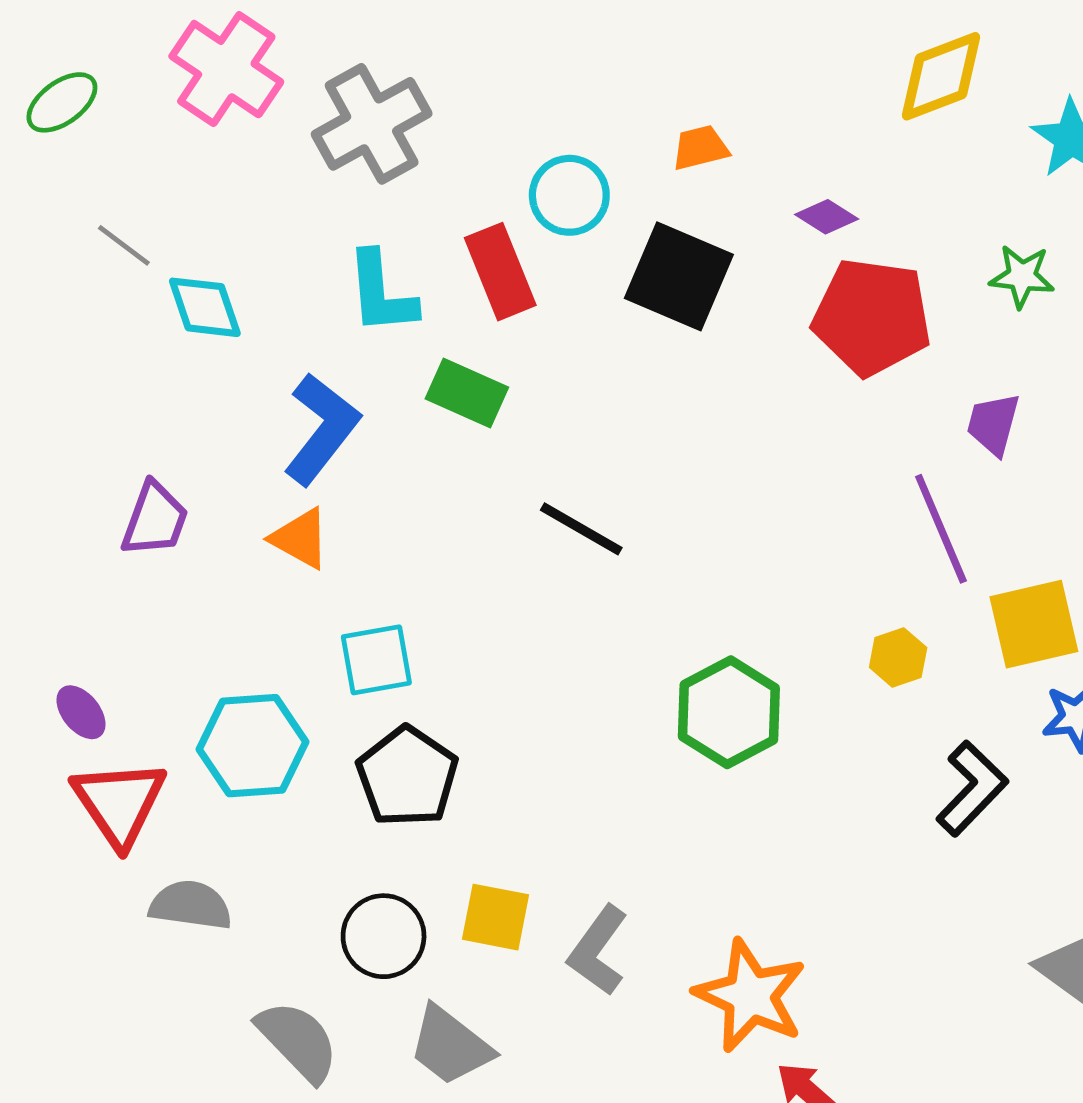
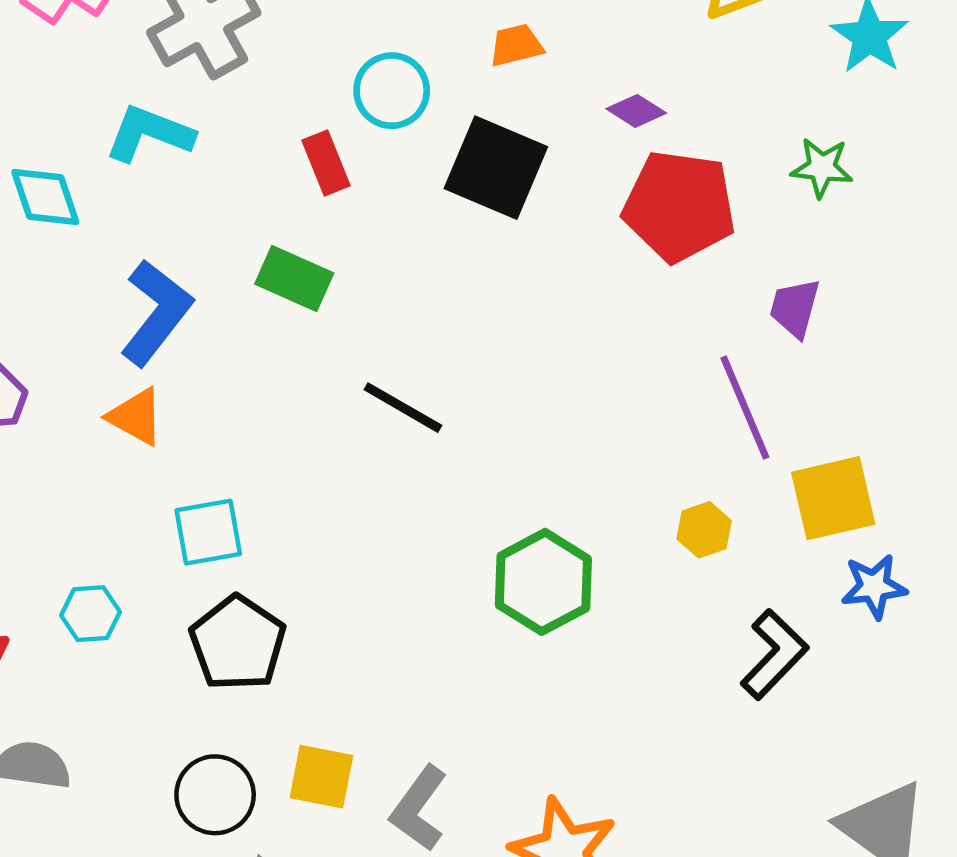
red rectangle: (500, 272) -> (326, 163), size x0.7
cyan L-shape: (381, 293) -> (149, 134), moved, turned 116
cyan hexagon: (253, 746) -> (91, 614), size x0.6

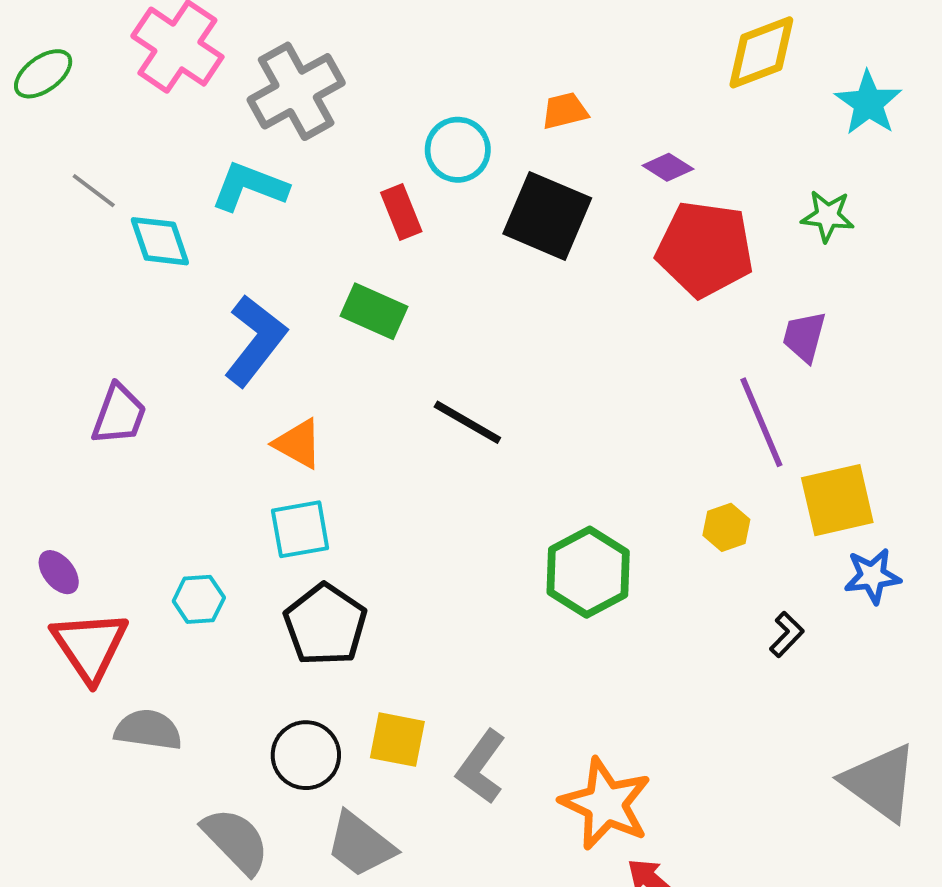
orange triangle: (136, 417) -> (298, 444), moved
black L-shape: (774, 654) -> (787, 634), size x0.6

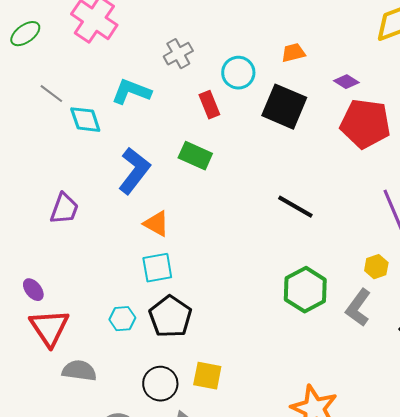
gray cross: (296, 91) -> (178, 54), moved, size x0.6
black line: (467, 422) -> (295, 207), moved
cyan hexagon: (199, 599) -> (122, 319), moved
gray L-shape: (481, 767) -> (358, 308), moved

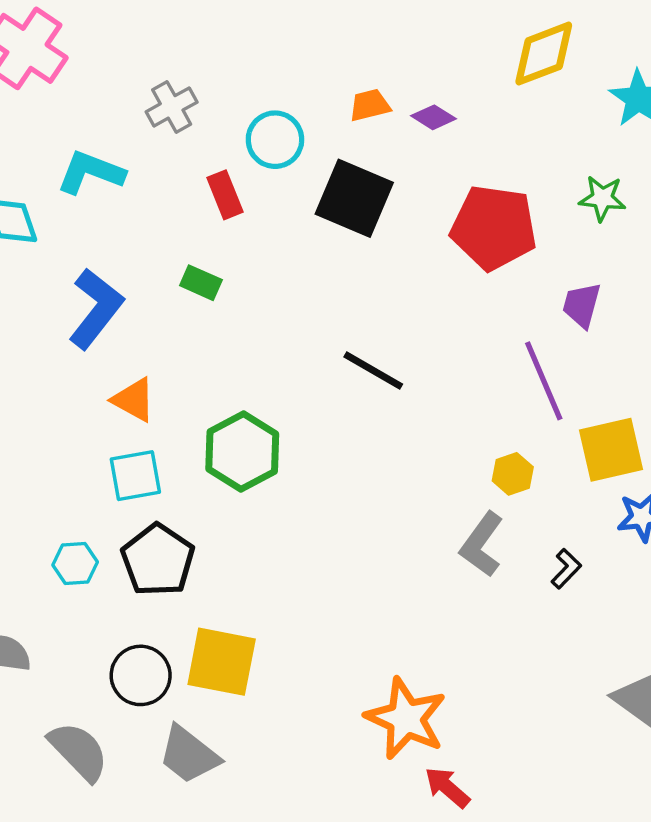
purple diamond: (346, 82) -> (433, 117), moved
green rectangle: (195, 156) -> (201, 283), size x0.7
green hexagon: (305, 290) -> (242, 452), moved
yellow square: (207, 376) -> (222, 662), size x1.4

